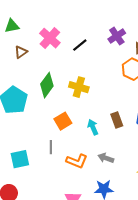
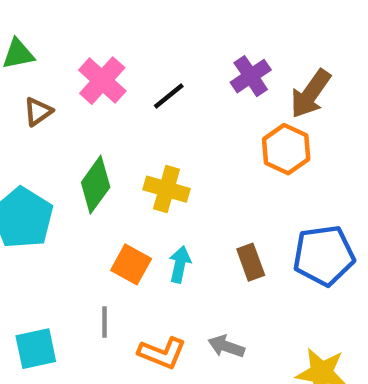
orange square: (63, 121) -> (131, 264), turned -30
cyan arrow: (93, 127) -> (180, 264), moved, turned 35

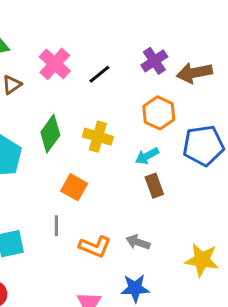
brown arrow: (310, 94) -> (194, 73), turned 44
orange hexagon: (286, 149) -> (159, 113), moved
blue pentagon: (324, 256) -> (203, 146), moved
cyan arrow: (180, 264) -> (147, 156), moved, turned -130

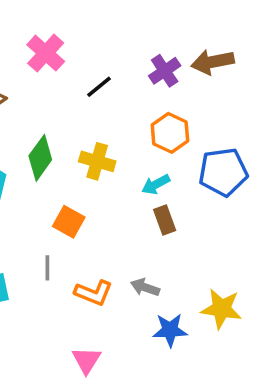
pink cross: (55, 64) -> (46, 53), moved
brown arrow: (194, 73) -> (213, 62), moved
blue star: (135, 288) -> (170, 330), moved

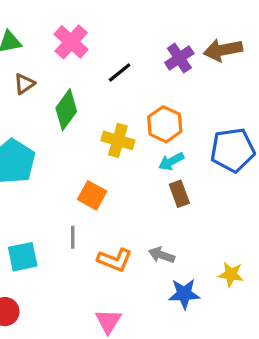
orange hexagon: (170, 133) -> (165, 124), moved
green diamond: (40, 158) -> (66, 110), moved
yellow star: (221, 309) -> (231, 274), size x0.7

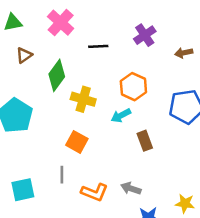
brown arrow: (223, 50) -> (184, 53), moved, size x0.6
black line: (120, 73) -> (98, 46), turned 36
yellow cross: (118, 140) -> (83, 99), moved
cyan arrow: (171, 161) -> (121, 116), moved

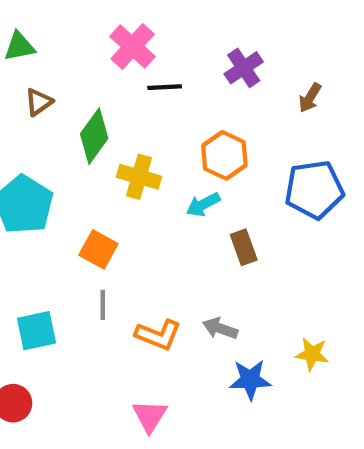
pink cross: (61, 23) -> (133, 46), moved
brown arrow: (184, 53) -> (310, 98), turned -48
orange square: (77, 142) -> (98, 249), moved

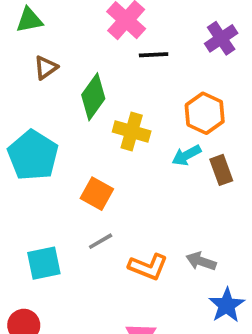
brown rectangle: (244, 247) -> (221, 170), moved
gray line: (103, 305) -> (101, 241), turned 60
blue star: (250, 380) -> (227, 305), turned -30

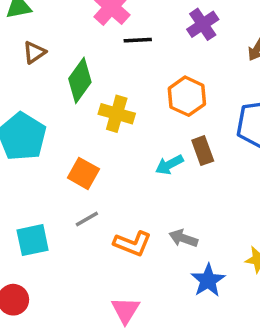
cyan arrow: (186, 155) -> (169, 165), moved

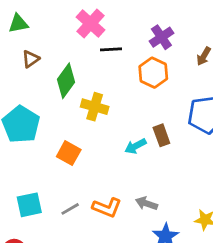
orange hexagon: (187, 96) -> (153, 73), moved
gray line: (87, 219) -> (70, 209), moved

